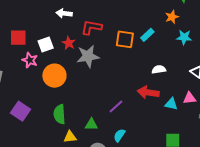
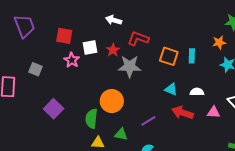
cyan rectangle: (147, 35) -> (192, 56), turned -56
orange circle: (54, 76) -> (112, 101), moved
pink triangle: (190, 98) -> (214, 112), moved
cyan triangle: (171, 104) -> (171, 89), moved

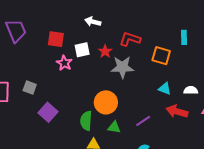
white arrow: (114, 20) -> (93, 22), moved
cyan rectangle: (192, 56) -> (184, 37), moved
gray square: (35, 69) -> (30, 88), moved
green triangle: (121, 134) -> (114, 127), moved

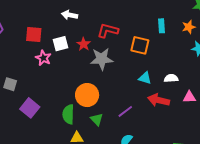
green triangle: (114, 127) -> (97, 119), turned 40

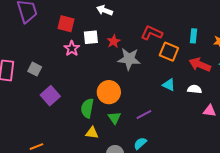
red L-shape: (108, 30) -> (152, 33), moved
red arrow: (159, 100) -> (200, 65), moved

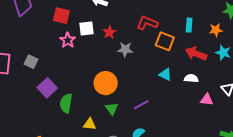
gray star: (129, 59) -> (125, 49), size x0.7
green semicircle: (87, 108) -> (66, 103), moved

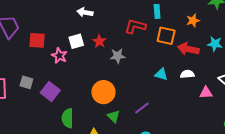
red square: (61, 16) -> (37, 40), moved
cyan rectangle: (189, 25) -> (157, 11), moved
orange star: (216, 30) -> (193, 21), moved
orange square: (165, 41) -> (166, 36), moved
purple square: (47, 88) -> (50, 91), moved

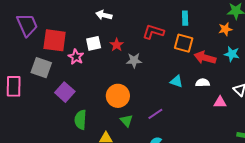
cyan rectangle: (157, 11) -> (185, 18), moved
orange star: (193, 21) -> (225, 29), moved
red square: (37, 40) -> (55, 40), size x1.4
gray square: (26, 82) -> (41, 68), moved, size x1.5

